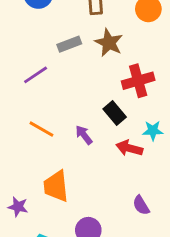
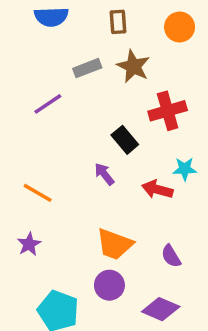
black rectangle: (115, 113) -> (125, 140), moved
orange line: (41, 129) -> (38, 193), moved
orange trapezoid: (56, 186) -> (115, 244), moved, turned -64
purple star: (18, 207) -> (29, 244), moved, turned 30

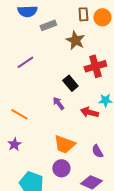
brown rectangle: (118, 22) -> (83, 14), moved
gray rectangle: (87, 68) -> (48, 25), moved

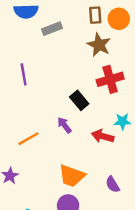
brown star: (75, 40) -> (99, 45), moved
purple line: (25, 62) -> (24, 74), turned -66
orange line: (19, 114) -> (28, 139), moved, turned -60

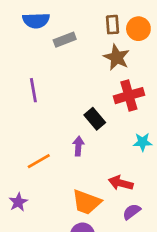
purple arrow: (64, 125) -> (78, 146), turned 42
red arrow: (103, 136) -> (121, 183), moved
purple semicircle: (113, 184) -> (132, 212), turned 84

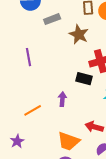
brown star: (117, 57) -> (79, 34), moved
black rectangle: (95, 119) -> (84, 79), moved, turned -35

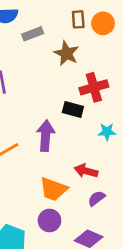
purple arrow: (62, 99) -> (46, 136), size x1.6

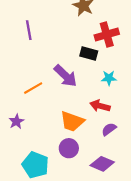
cyan star: (107, 132) -> (109, 78), moved
purple arrow: (46, 136) -> (65, 76), turned 130

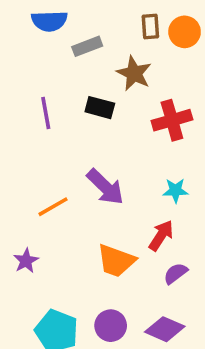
black rectangle: (89, 53) -> (100, 108), moved
red arrow: (100, 106) -> (161, 236), turned 108
purple circle: (69, 148) -> (111, 326), moved

